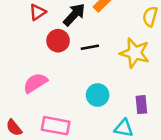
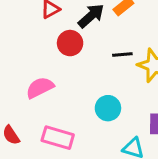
black line: (90, 47) -> (122, 54), moved

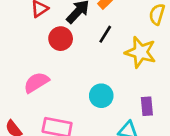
black line: (122, 54) -> (105, 34), moved, turned -48

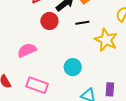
black line: (105, 34) -> (82, 23), turned 40
purple rectangle: (147, 106) -> (110, 89), moved

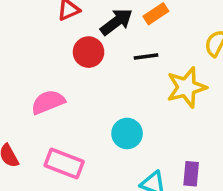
yellow star: (106, 40) -> (186, 87), turned 30

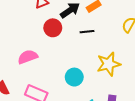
yellow star: (186, 87) -> (109, 64), moved

